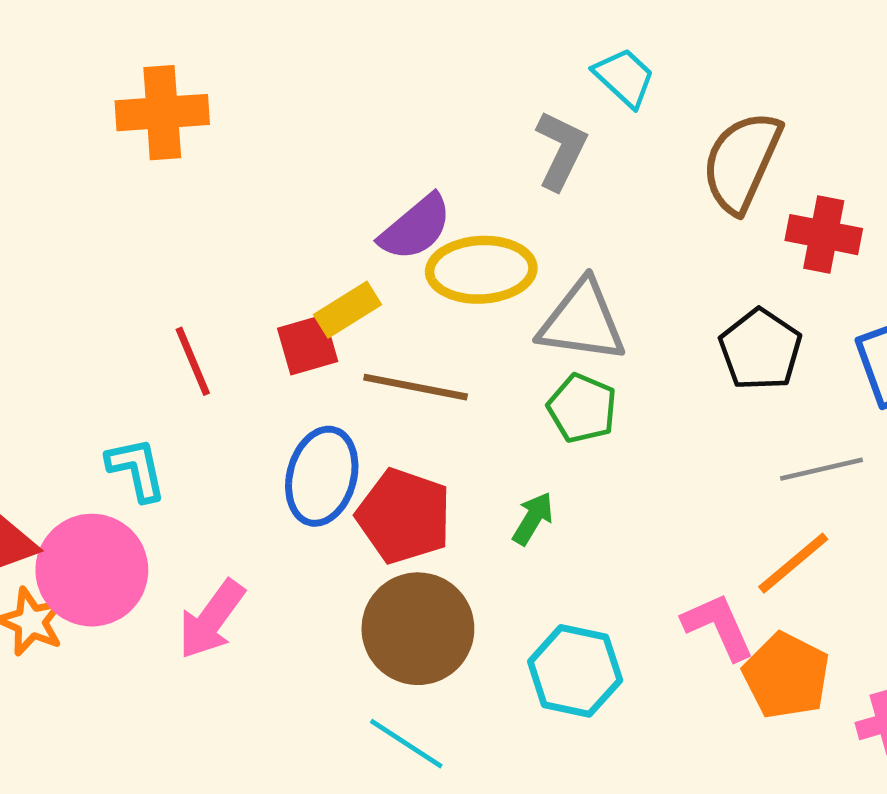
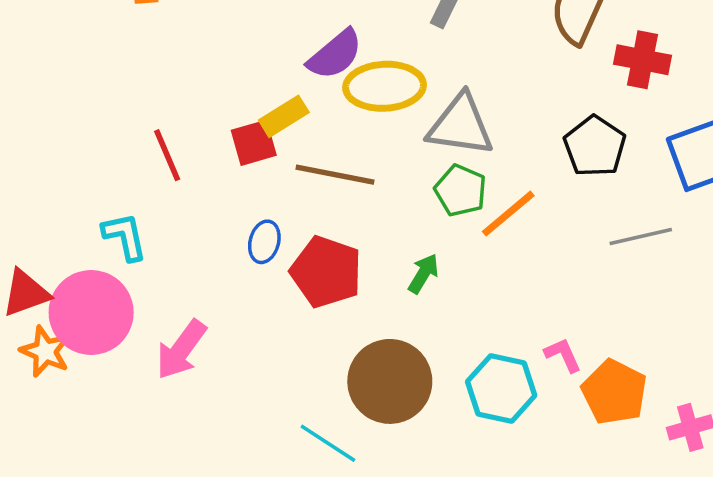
blue ellipse: (322, 476) -> (264, 242), size x0.6
orange line: (793, 563) -> (508, 214), moved
pink L-shape: (718, 626) -> (563, 355), size x0.7
brown circle: (418, 629) -> (390, 381), moved
cyan hexagon: (575, 671) -> (501, 388), moved

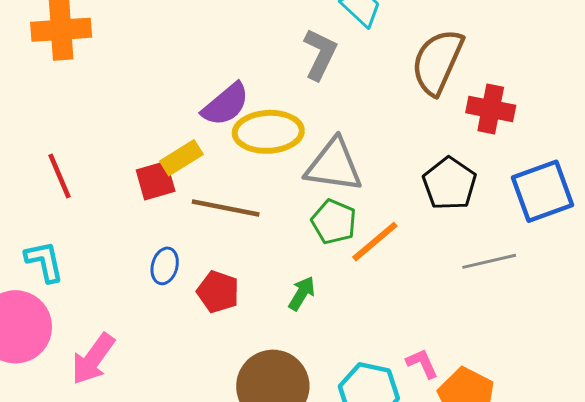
red line: (167, 155) -> (60, 176), moved
red pentagon: (326, 272) -> (218, 292), size x0.7

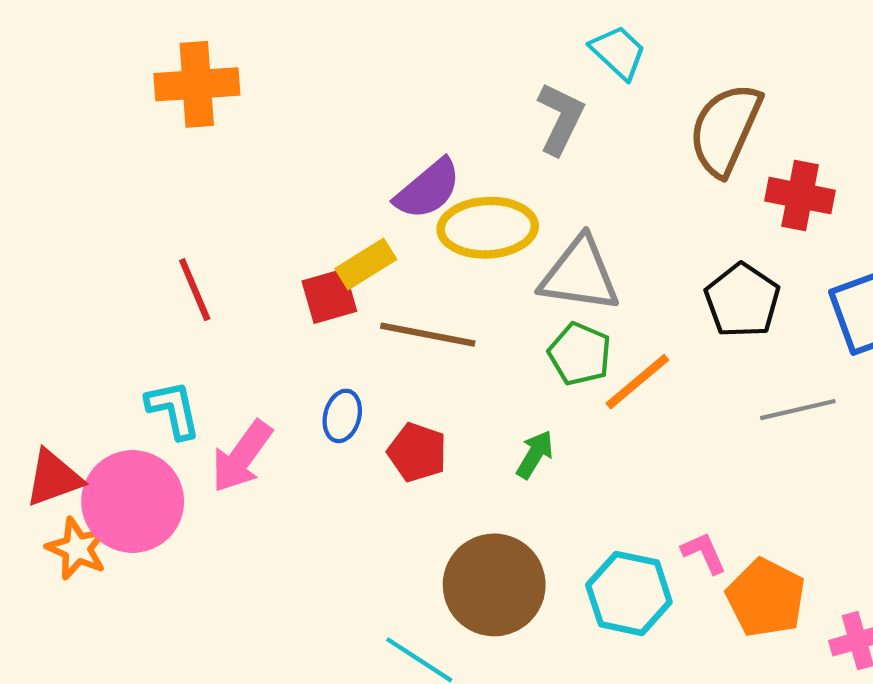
pink arrow: (93, 359) -> (242, 457), moved

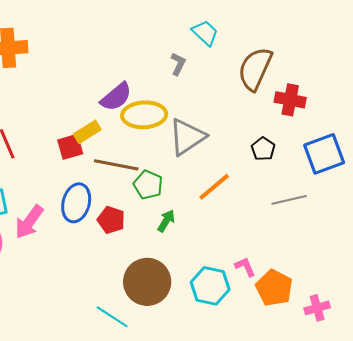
gray L-shape: (560, 119) -> (178, 64), size x0.7
gray triangle: (580, 275) -> (187, 137), turned -42
black pentagon: (742, 300) -> (263, 149), size x0.7
green pentagon: (580, 354) -> (148, 185), moved
blue ellipse: (342, 416) -> (76, 203), size x1.6

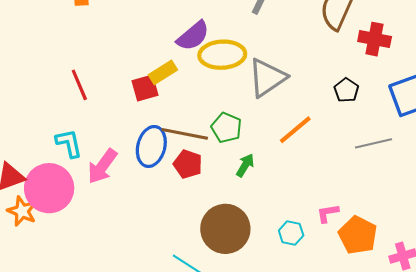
brown line: (116, 165) -> (185, 134), moved
pink L-shape: (245, 267) -> (328, 213), turned -75
cyan hexagon: (210, 286) -> (291, 233), size x0.6

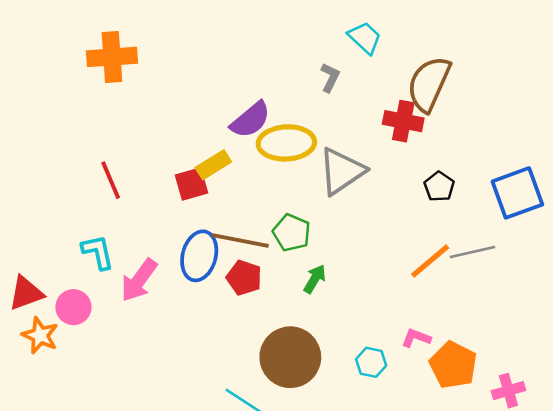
red cross: (375, 39) -> (403, 121), moved
orange line: (295, 130) -> (430, 261), moved
pink circle: (49, 188) -> (73, 307), size x0.6
pink L-shape: (328, 213) -> (416, 338), turned 30

